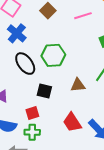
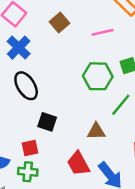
green hexagon: (53, 55) -> (98, 76), moved
brown triangle: (78, 85) -> (96, 131), moved

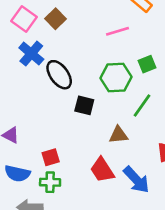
brown square: (59, 23) -> (56, 19), moved
black ellipse: (26, 86) -> (59, 75), moved
black square: (47, 122) -> (84, 105), moved

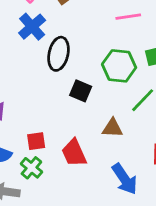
black ellipse: (59, 75) -> (59, 54), turned 40
red trapezoid: (102, 170) -> (74, 153), moved
green cross: (50, 182) -> (31, 168), turned 30

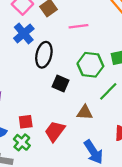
pink line: (128, 17) -> (78, 26), moved
red trapezoid: (74, 153) -> (55, 131), turned 60

